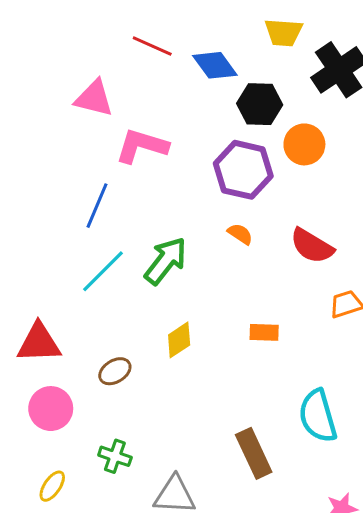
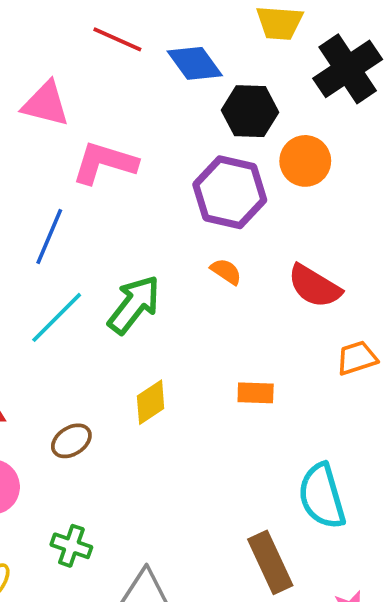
brown rectangle: (254, 453) -> (270, 562), moved

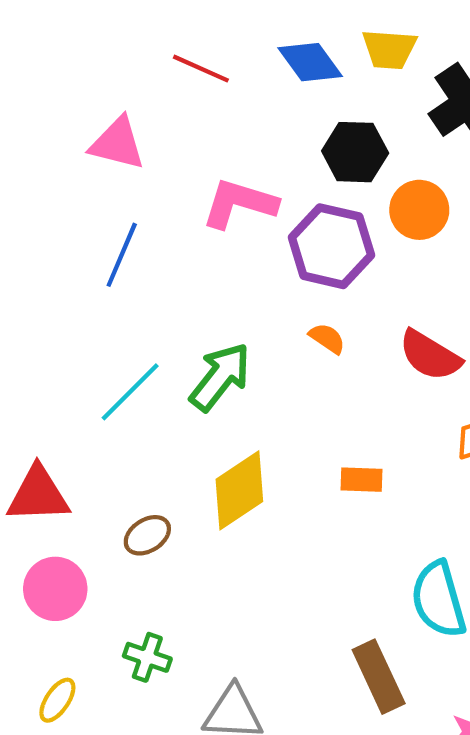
blue diamond: (195, 63) -> (310, 62), moved
pink L-shape: (105, 163) -> (239, 203), moved
blue line: (49, 236) -> (122, 255), moved
yellow diamond: (151, 402) -> (239, 490), size x1.5

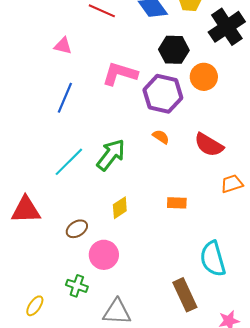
pink triangle: (117, 143) -> (63, 46), size x0.7
yellow diamond: (239, 490) -> (120, 208), size x0.6
pink circle: (55, 589) -> (104, 255), moved

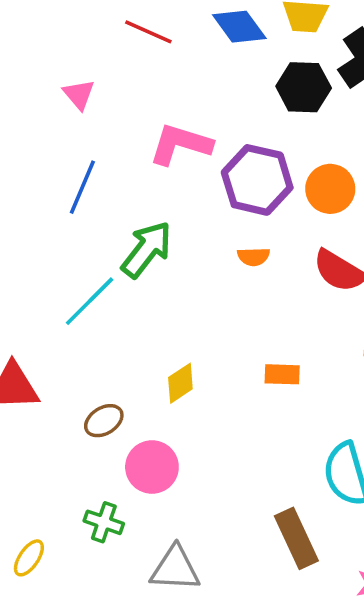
pink triangle: (63, 46) -> (79, 94), turned 36
black hexagon: (174, 50) -> (304, 87), moved
orange circle: (204, 77) -> (330, 189), moved
orange semicircle: (161, 137) -> (254, 257), turned 144
green arrow: (111, 155) -> (147, 249), moved

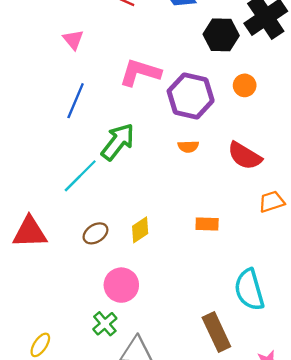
orange circle: (330, 189) -> (245, 85), moved, size x0.7
brown ellipse: (104, 421) -> (95, 233), moved
green cross: (104, 522) -> (105, 324), moved, turned 30

